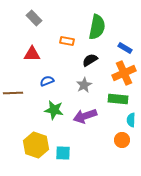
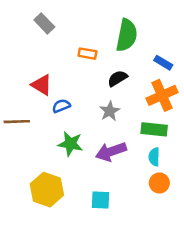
red triangle: (32, 54) -> (42, 85), moved, turned 30
cyan semicircle: (131, 120) -> (154, 157), moved
cyan square: (63, 153) -> (101, 200), moved

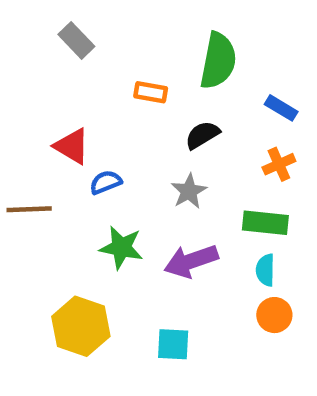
orange cross: (162, 95) -> (279, 164), size x0.6

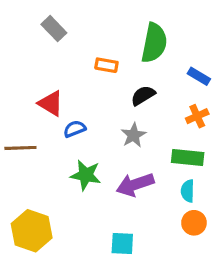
yellow hexagon: (81, 326) -> (32, 231), moved

